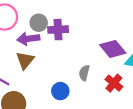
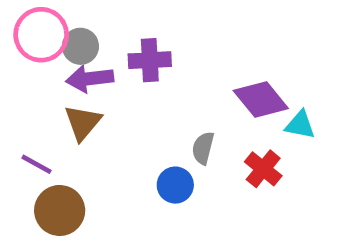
gray circle: (39, 23) -> (80, 46), moved
blue circle: (60, 91) -> (175, 185), moved

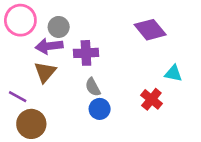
gray circle: (80, 46) -> (59, 27), moved
purple cross: (150, 60) -> (86, 53), moved
purple diamond: (261, 99) -> (150, 30), moved
gray semicircle: (203, 148) -> (93, 87), moved, turned -42

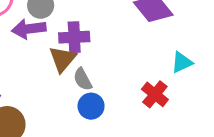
brown triangle: (45, 72) -> (62, 59), moved
cyan triangle: (173, 73) -> (182, 62), turned -36

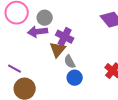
purple cross: (74, 37) -> (65, 37), turned 30

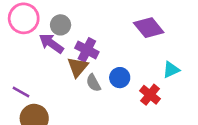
purple arrow: (38, 32) -> (51, 43), turned 42
blue circle: (75, 78) -> (120, 78), moved

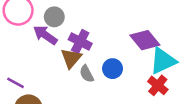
purple diamond: (149, 28) -> (145, 40), moved
cyan triangle: (171, 70) -> (163, 61), size x1.6
red cross: (150, 95) -> (158, 85), moved

